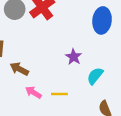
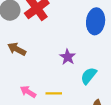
brown arrow: (19, 69) -> (17, 49), moved

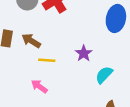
yellow line: (54, 93) -> (47, 60), moved

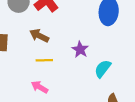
brown arrow: (31, 41) -> (39, 36), moved

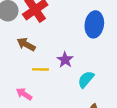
yellow line: (44, 60) -> (40, 69), moved

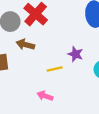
brown arrow: (26, 44) -> (25, 45), moved

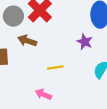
purple star: (75, 54) -> (85, 42), moved

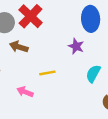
pink arrow: (43, 94) -> (25, 92), moved

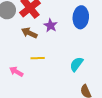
purple star: (76, 46) -> (51, 25), moved
brown arrow: (19, 47) -> (29, 33), moved

